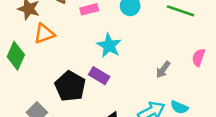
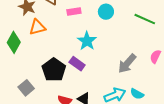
gray arrow: (163, 70) -> (127, 63), size x1.5

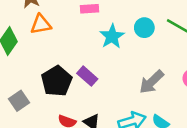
cyan circle: (106, 12) -> (144, 28), moved
cyan star: (87, 41) -> (112, 36), moved

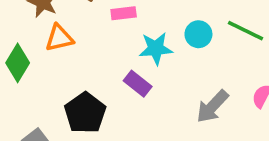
cyan star: (112, 36) -> (156, 49), turned 30
purple rectangle: (87, 76) -> (138, 84), moved

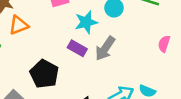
gray arrow: (212, 106) -> (105, 48), moved

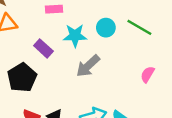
purple rectangle: (77, 48) -> (43, 48), moved

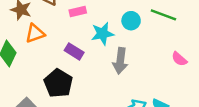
gray arrow: (88, 66) -> (120, 61), turned -30
pink semicircle: (147, 74) -> (179, 59), turned -70

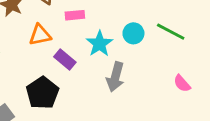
orange triangle: (35, 33) -> (40, 35), moved
cyan star: (103, 34) -> (99, 44), turned -30

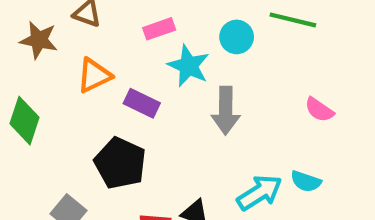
pink rectangle: (75, 15) -> (159, 29), moved
pink semicircle: (182, 84) -> (319, 110), moved

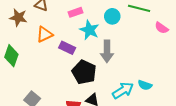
pink semicircle: (319, 110) -> (162, 28), moved
black pentagon: (120, 163) -> (84, 72), moved

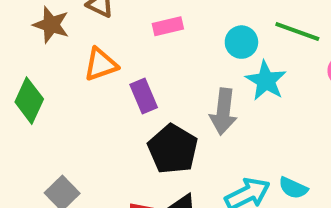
cyan star: (89, 30) -> (266, 81), moved
purple rectangle: (67, 48) -> (144, 96), turned 35

